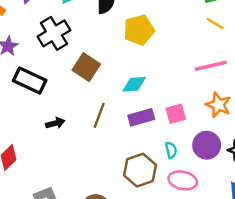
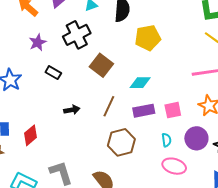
black rectangle: (30, 81) -> (53, 73), size x0.6
brown hexagon: (140, 170) -> (121, 142), moved

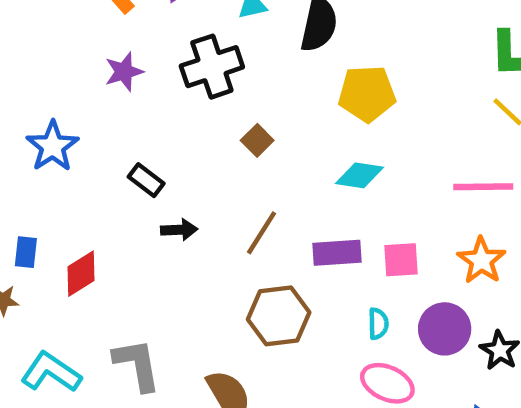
brown square: (101, 65) -> (257, 140), size x0.6
black rectangle: (53, 73) -> (146, 180), moved
cyan diamond: (140, 83) -> (360, 175), moved

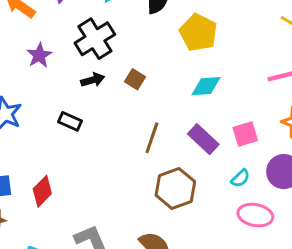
yellow pentagon: (367, 94) -> (198, 33), turned -30
black arrow: (179, 230) -> (93, 80), moved
purple rectangle: (337, 253) -> (203, 139), turned 60
cyan semicircle: (378, 324) -> (240, 178), turned 60

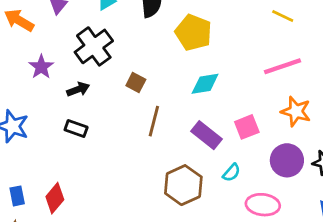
black arrow: (93, 80) -> (78, 89), moved
brown line: (152, 138) -> (154, 121), moved
cyan semicircle: (240, 178) -> (232, 173), moved

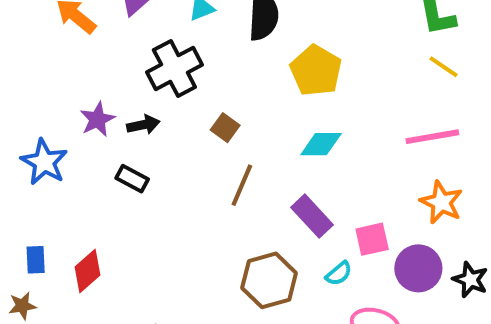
purple star: (41, 67) -> (97, 119), moved
pink square: (247, 127) -> (372, 239), moved

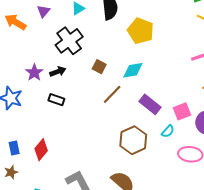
cyan diamond: (321, 144) -> (133, 70), moved
brown line: (242, 185) -> (112, 94), turned 30

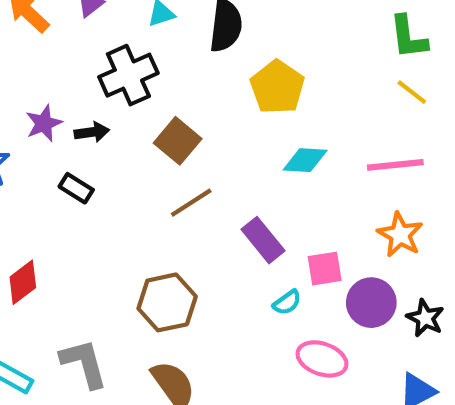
brown square: (99, 67) -> (178, 141), size x1.5
cyan diamond: (133, 70) -> (305, 160), moved
brown hexagon: (133, 140) -> (167, 302), moved

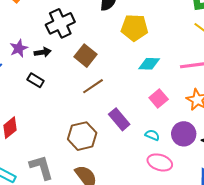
yellow pentagon: (277, 87) -> (134, 28), turned -30
purple rectangle: (263, 240) -> (119, 119), moved
pink square: (325, 269) -> (159, 99), moved, turned -30
cyan semicircle: (287, 302) -> (152, 135), moved, turned -120

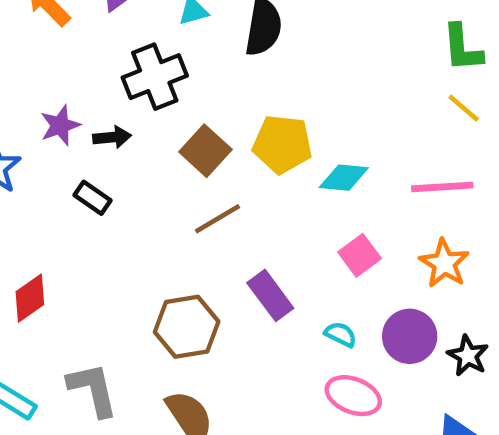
yellow pentagon: (134, 28) -> (282, 144), moved

